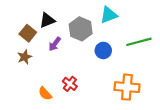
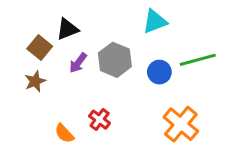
gray hexagon: (81, 29) -> (115, 60), moved
blue circle: (103, 50) -> (159, 72), moved
orange cross: (127, 87) -> (181, 124), turned 35

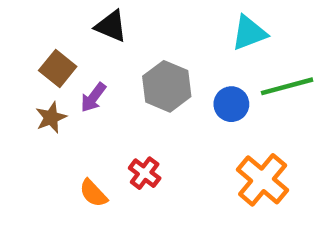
cyan triangle: (155, 21) -> (249, 33), moved
black triangle: (67, 29) -> (111, 26), moved, turned 45
purple arrow: (78, 63) -> (93, 97), moved

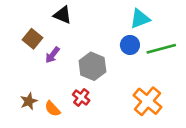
gray hexagon: (167, 86) -> (92, 66), moved
blue circle: (231, 104) -> (130, 45), moved
brown star: (51, 117) -> (29, 101), moved

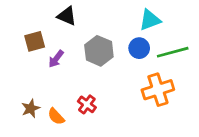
brown square: (32, 39) -> (35, 41), turned 36
gray hexagon: (92, 66) -> (99, 51), moved
orange cross: (147, 101) -> (158, 90), moved, turned 32

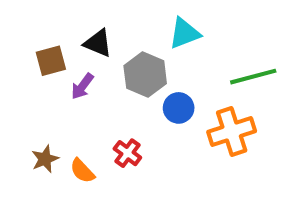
black triangle: (67, 16) -> (98, 43), moved
cyan triangle: (150, 20) -> (184, 33), moved
blue circle: (139, 48) -> (179, 108), moved

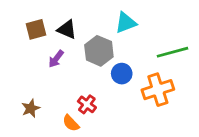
brown square: (51, 61) -> (36, 29), moved
orange semicircle: (82, 171) -> (71, 123), moved

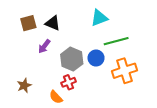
gray hexagon: (99, 51) -> (72, 59), moved
green line: (173, 52) -> (116, 41), moved
red cross: (87, 104) -> (69, 82), turned 32

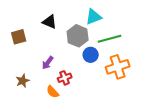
brown square: (28, 23) -> (19, 37), moved
purple arrow: (44, 46) -> (48, 63), moved
gray hexagon: (72, 59) -> (78, 36), moved

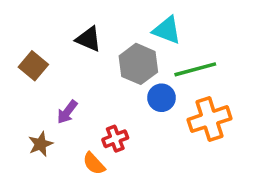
cyan triangle: (94, 17) -> (167, 30), turned 42
brown square: (19, 37) -> (33, 66), turned -35
purple arrow: (48, 63) -> (67, 112), moved

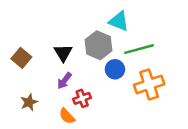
black triangle: (89, 39) -> (63, 53), moved, turned 36
brown square: (33, 66) -> (21, 58), moved
purple arrow: (67, 112) -> (64, 81), moved

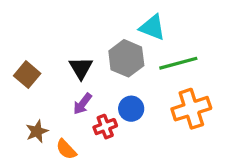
blue circle: (115, 69) -> (131, 109), moved
orange semicircle: (67, 116) -> (66, 149), moved

